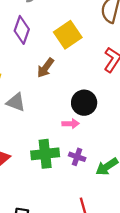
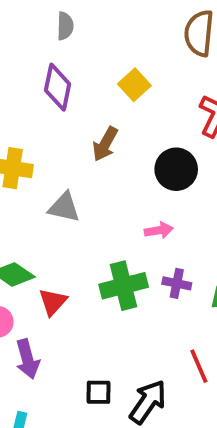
yellow square: (68, 35) -> (134, 85), size x0.7
black circle: (84, 103) -> (176, 169), moved

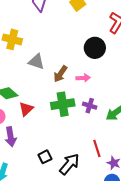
brown arrow: (105, 144) -> (60, 74), moved
black square: (99, 392) -> (45, 157), turned -32

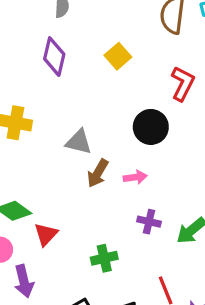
gray triangle: (36, 62) -> (79, 142), moved
green cross: (63, 104) -> (104, 258), moved, size x0.7

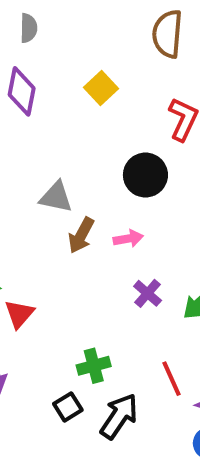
purple cross: (149, 222) -> (148, 293), turned 30
green cross: (104, 258) -> (94, 366), moved

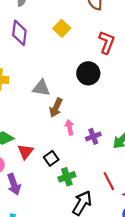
pink arrow: (128, 239) -> (70, 127), moved, turned -88
purple cross: (148, 293) -> (93, 136), turned 32
black square: (68, 407) -> (51, 158), moved

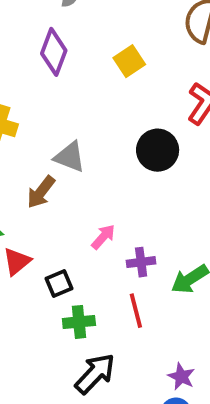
brown arrow: (56, 108) -> (41, 192), moved
pink arrow: (70, 127) -> (103, 237), turned 40
red line: (109, 181) -> (136, 311), moved

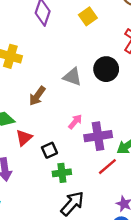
gray triangle: (70, 157) -> (72, 77), moved
purple cross: (141, 262) -> (98, 136), size x1.6
red line: (136, 311) -> (107, 167), moved, turned 66

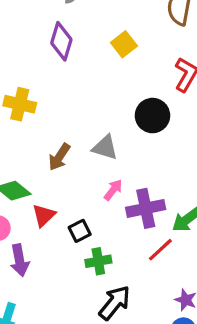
gray triangle: (72, 77) -> (105, 147), moved

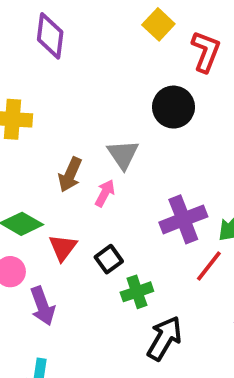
yellow square: (124, 44) -> (158, 24), moved
gray triangle: (105, 147) -> (123, 154), turned 48
pink arrow: (113, 190) -> (105, 193), moved

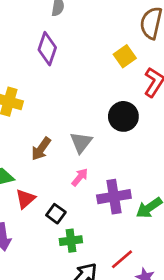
pink arrow: (105, 193) -> (80, 177), moved
black square: (109, 259) -> (56, 214), turned -30
red line: (209, 266) -> (122, 259), moved

